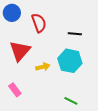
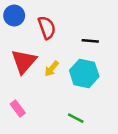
yellow arrow: (43, 67) -> (52, 69), moved, turned 144
green line: (71, 101) -> (76, 118), moved

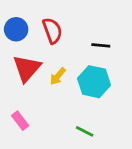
blue circle: (14, 16) -> (16, 29), moved

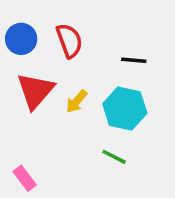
pink rectangle: (20, 121) -> (25, 178), moved
green line: (85, 131) -> (114, 157), moved

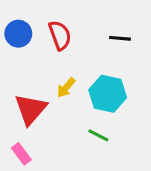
black line: (134, 60) -> (120, 38), moved
red triangle: (35, 91) -> (31, 109), moved

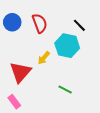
black line: (120, 38) -> (79, 25), turned 40
cyan hexagon: (108, 94) -> (67, 46), moved

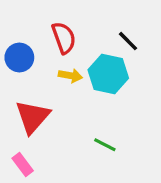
blue circle: (12, 22) -> (19, 58), moved
yellow arrow: (44, 58) -> (70, 76), moved, turned -120

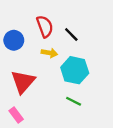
black line: (128, 41) -> (71, 35), moved
cyan hexagon: (108, 74) -> (75, 70), moved

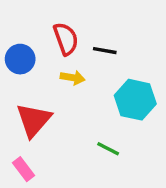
black line: (71, 35) -> (105, 51), turned -35
cyan hexagon: (75, 70) -> (135, 100), moved

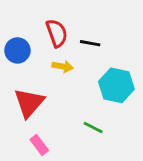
pink rectangle: (23, 169) -> (39, 145), moved

